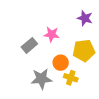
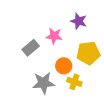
purple star: (85, 18) -> (79, 21), moved

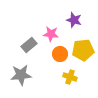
orange circle: (64, 66) -> (60, 54), moved
gray star: (43, 83) -> (21, 75), moved

